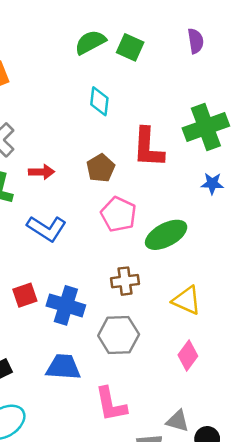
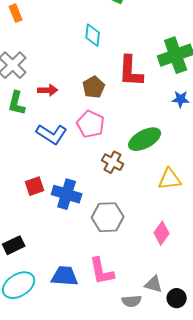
pink pentagon: (119, 214) -> (91, 124), moved
brown cross: (125, 281) -> (113, 162), moved, turned 35
yellow triangle: (187, 300) -> (170, 179), moved, turned -30
blue trapezoid: (63, 367) -> (65, 276), moved

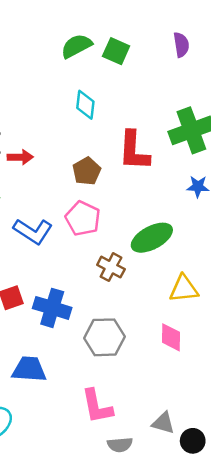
red arrow: (48, 90) -> (20, 157), moved
pink diamond: (162, 233) -> (171, 337), moved, turned -35
blue trapezoid: (65, 276) -> (29, 369), moved
gray semicircle: (132, 301) -> (120, 445), moved

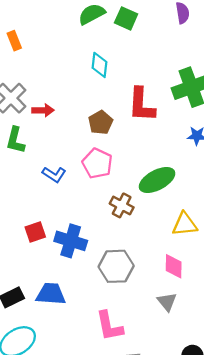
blue L-shape: (33, 231) -> (54, 174), size x0.7
gray triangle: (163, 423) -> (167, 302), moved, turned 35

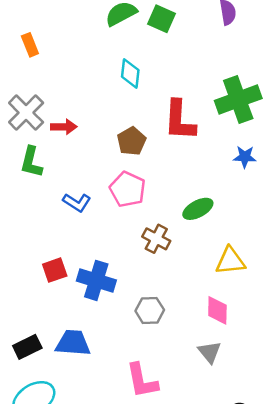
green ellipse: (157, 180) -> (198, 209), size x0.7
gray hexagon: (116, 266) -> (150, 310), size x0.7

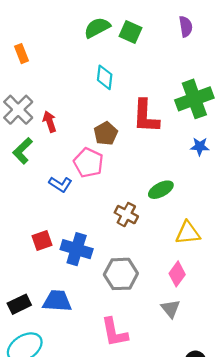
red arrow: (64, 127) -> (50, 122), turned -108
green L-shape: (31, 162) -> (23, 151), turned 32
pink pentagon: (128, 189) -> (88, 163), moved
gray hexagon: (150, 310) -> (121, 274), size x1.4
pink diamond: (217, 310) -> (177, 274), turned 35

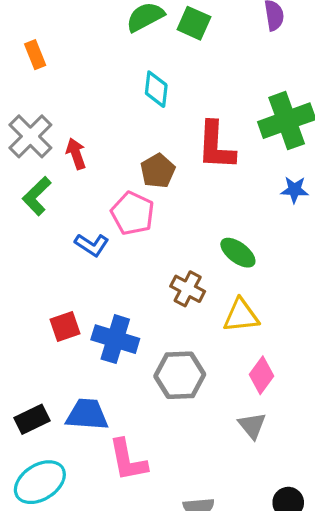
green ellipse: (161, 190) -> (238, 253), turned 65
yellow triangle: (188, 233) -> (241, 316), moved
pink L-shape: (114, 332) -> (128, 460), moved

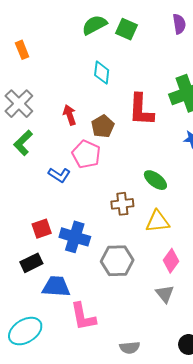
red arrow: (76, 154) -> (70, 115), moved
brown cross: (188, 289) -> (122, 204), turned -35
black rectangle: (32, 419) -> (31, 263), moved

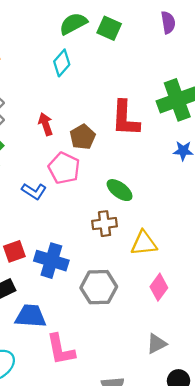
cyan diamond: (102, 73) -> (62, 63), moved, turned 35
green ellipse: (155, 180) -> (120, 190), moved
gray triangle: (165, 294) -> (157, 344), moved, turned 42

